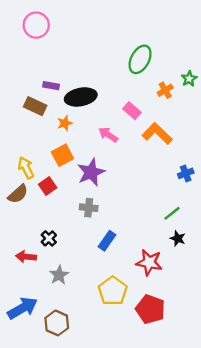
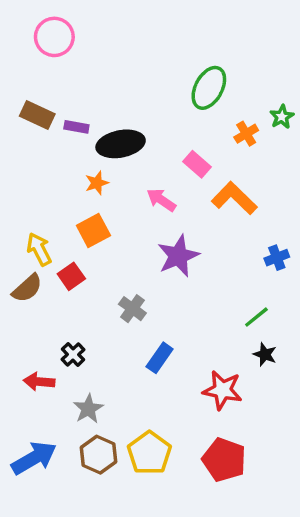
brown rectangle: (35, 106) -> (37, 115), moved
purple star: (91, 172) -> (178, 256), moved
gray cross: (89, 208) -> (132, 309), turned 30
yellow pentagon: (113, 291) -> (149, 453), moved
brown hexagon: (57, 323) -> (98, 455), moved

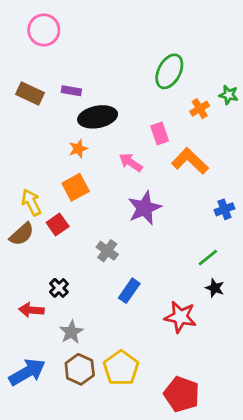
green star: (282, 117) -> (229, 95), turned -30
purple rectangle: (76, 127) -> (71, 91), moved
pink rectangle: (197, 164) -> (160, 133), turned 30
red pentagon: (224, 460) -> (182, 394), moved

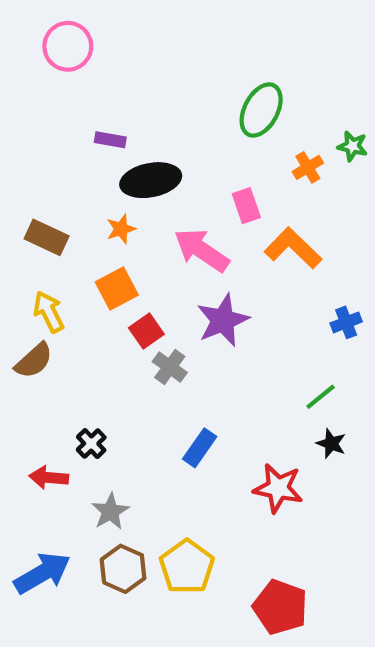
brown rectangle: (30, 93) -> (47, 237), moved
pink arrow: (131, 162) -> (202, 250), size x1.5
red square: (58, 224) -> (146, 331), moved
gray cross: (107, 251) -> (170, 367), moved

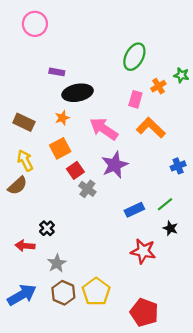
pink rectangle: (246, 206) -> (135, 99), moved, turned 35
blue rectangle: (200, 448) -> (134, 210), moved, turned 30

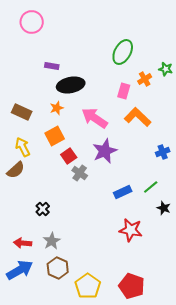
black star: (170, 228) -> (164, 208), moved
red arrow: (25, 246) -> (23, 243), moved
yellow pentagon: (96, 292) -> (88, 286), moved

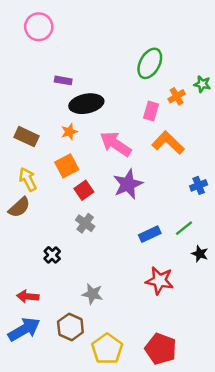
gray cross: (80, 173) -> (85, 223), moved
gray star: (52, 241) -> (92, 294), moved, turned -30

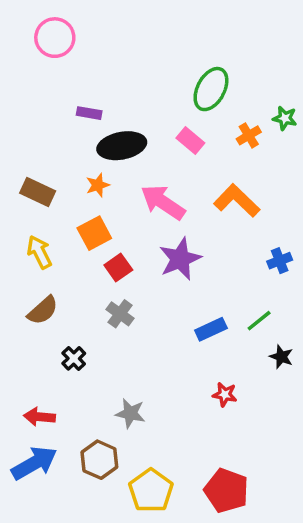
pink rectangle: (151, 111) -> (190, 141), moved, turned -66
brown semicircle: (19, 207) -> (43, 310), moved
red star: (160, 281) -> (225, 394), size x0.6

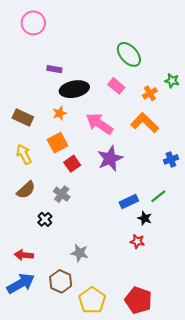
green ellipse: (211, 89) -> (129, 54), turned -70
green star: (285, 118) -> (172, 81), moved
orange cross: (249, 135) -> (150, 93), moved
gray cross: (120, 314) -> (62, 194), moved
black star: (281, 357) -> (145, 218), moved

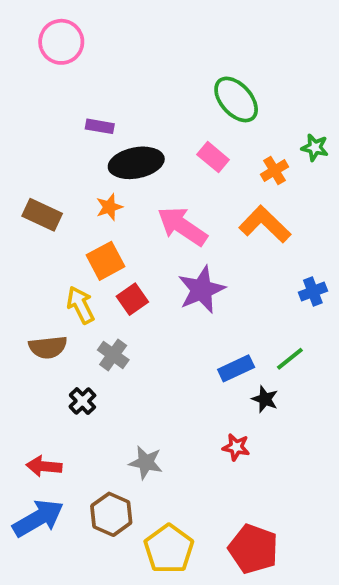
yellow arrow: (24, 154) -> (80, 305), moved
brown semicircle: (26, 190) -> (48, 347), turned 36
red star: (137, 241) -> (236, 447), moved

